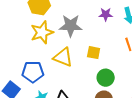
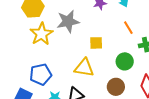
yellow triangle: (63, 57) -> (84, 68), moved
green circle: (106, 78) -> (125, 61), moved

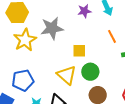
green circle: (125, 61) -> (90, 72), moved
yellow triangle: (84, 68) -> (67, 75), turned 30

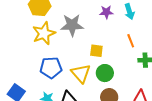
blue pentagon: (23, 80) -> (51, 68), moved

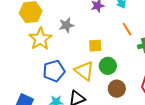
gray star: (72, 25) -> (66, 25), size x0.7

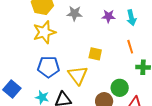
gray star: (66, 25) -> (75, 13), moved
green circle: (108, 66) -> (120, 88), moved

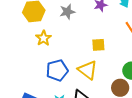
yellow star: (44, 32) -> (43, 38), size x0.7

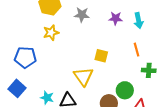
blue pentagon: (57, 70) -> (25, 57), moved

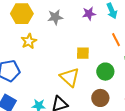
green circle: (125, 90) -> (105, 72), moved

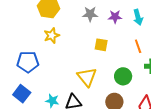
gray star: (55, 17) -> (90, 14), moved
yellow square: (83, 53) -> (101, 45), moved

